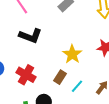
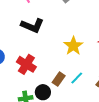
brown rectangle: (60, 77) -> (59, 79), moved

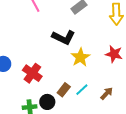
black L-shape: (32, 26) -> (63, 37), moved

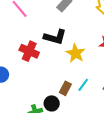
red cross: (32, 73) -> (29, 51), moved

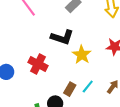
red cross: (29, 51) -> (38, 64), moved

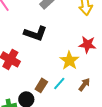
yellow star: (82, 55) -> (69, 61), moved

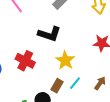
yellow star: (69, 61) -> (65, 60), moved

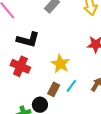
black L-shape: (49, 34) -> (28, 40), moved

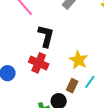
black L-shape: (28, 40) -> (46, 36), turned -90

